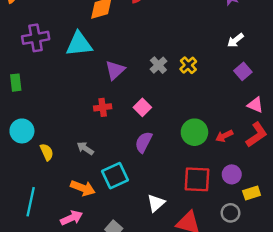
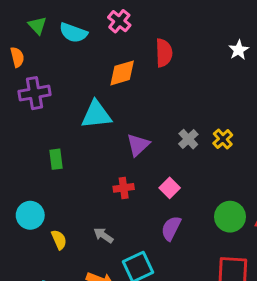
purple cross: (36, 38) -> (35, 93), moved
green rectangle: (16, 83) -> (56, 159), moved

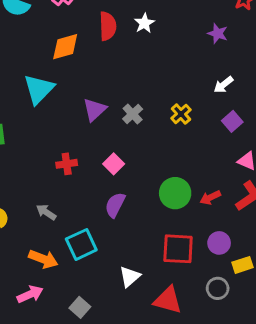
white star: (239, 50) -> (144, 23), moved
cyan triangle: (96, 115) -> (39, 89), turned -40
yellow cross: (223, 139) -> (181, 114), moved
purple triangle: (138, 145) -> (95, 110), moved

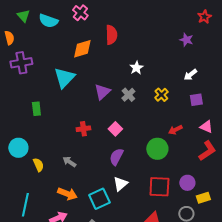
white star: (144, 23) -> (136, 68), moved
purple square: (232, 121) -> (196, 100), turned 32
red arrow: (210, 198) -> (175, 130), moved
cyan square: (81, 244) -> (99, 199), moved
white triangle: (130, 277) -> (120, 184), moved

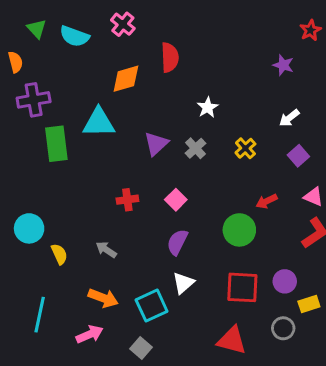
cyan triangle: (64, 78) -> (99, 123), turned 45
purple square: (196, 100) -> (298, 156), turned -32
green rectangle: (36, 109) -> (56, 144), moved, size x1.6

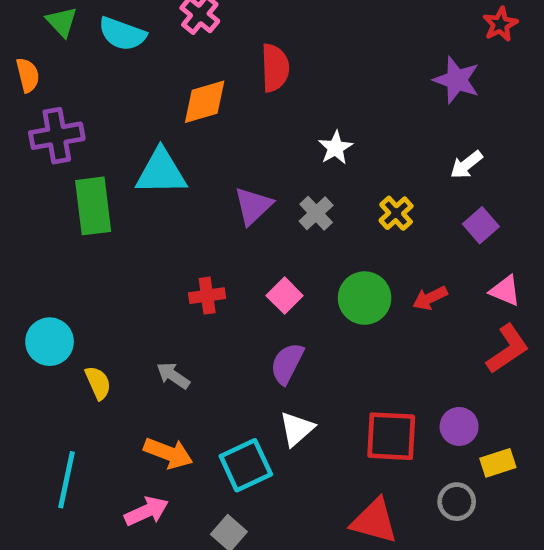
purple star: (283, 65) -> (457, 80), size x1.4
green circle: (239, 230) -> (365, 298), moved

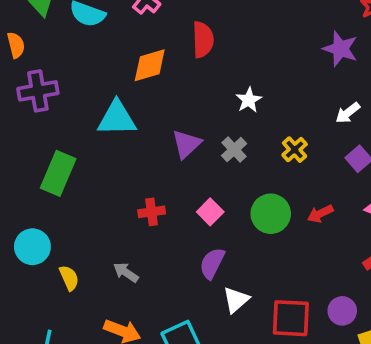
green rectangle: (93, 206) -> (58, 173), moved, turned 30
white triangle: (297, 429) -> (236, 300), moved

